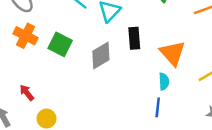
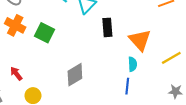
gray diamond: (101, 56) -> (75, 75), moved

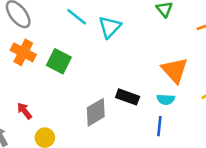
black rectangle: (107, 27) -> (128, 97), moved, turned -66
cyan semicircle: (133, 64) -> (166, 99), turned 96

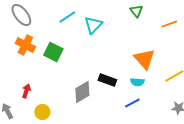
cyan line: (77, 17) -> (67, 17), turned -72
red arrow: (24, 111) -> (26, 91), turned 56
blue line: (159, 126) -> (132, 103), turned 56

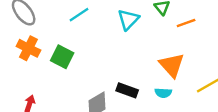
orange line: (169, 24) -> (186, 23), moved
cyan triangle: (93, 25) -> (128, 19), moved

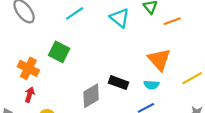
cyan triangle: (128, 19) -> (120, 18), turned -35
orange cross: (28, 48) -> (28, 68), moved

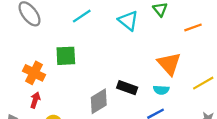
orange line: (172, 21) -> (193, 27), moved
green square: (59, 52) -> (66, 56), turned -30

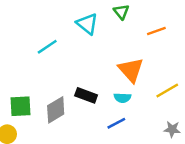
cyan line: (82, 16) -> (47, 47), moved
green square: (66, 56) -> (20, 106), moved

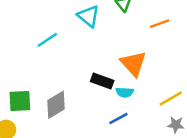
yellow line: (167, 90) -> (171, 99), moved
black rectangle: (86, 95) -> (102, 81), moved

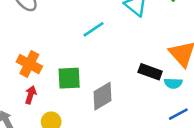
green square: (20, 101) -> (69, 78), moved
blue line: (118, 118) -> (178, 114), moved

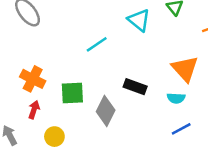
black rectangle: (150, 72) -> (135, 87), moved
gray diamond: (103, 96) -> (106, 111), turned -32

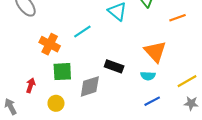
orange cross: (33, 79) -> (50, 44), moved
gray diamond: (106, 111) -> (90, 86), turned 45
yellow circle: (54, 137) -> (56, 103), moved

